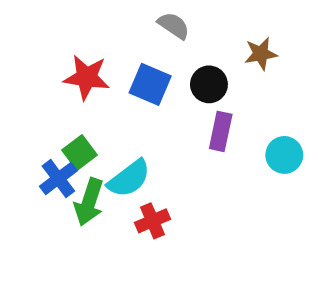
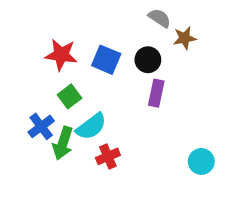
gray semicircle: (174, 26) -> (160, 18), moved
green square: (80, 153) -> (70, 96), moved
cyan circle: (284, 155) -> (201, 161), moved

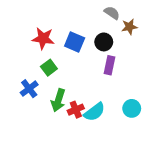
cyan semicircle: (91, 126) -> (94, 112), moved
green arrow: (63, 143) -> (58, 100), moved
cyan circle: (201, 161) -> (132, 108), moved

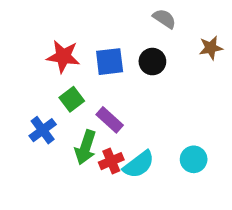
brown star: (129, 27) -> (211, 48), moved
blue square: (75, 42) -> (110, 62), turned -30
purple rectangle: (110, 65) -> (110, 120), moved, turned -60

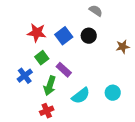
brown star: (211, 48) -> (123, 47), moved
blue square: (110, 62) -> (64, 36), turned -30
red cross: (111, 161) -> (47, 111), moved

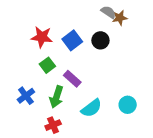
brown star: (123, 47) -> (120, 18), moved
blue cross: (25, 76) -> (26, 96), moved

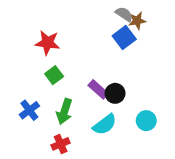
blue square: (72, 40) -> (124, 38), moved
black circle: (100, 40) -> (115, 93), moved
purple rectangle: (72, 79) -> (98, 89), moved

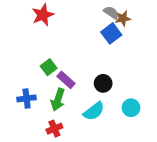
red star: (48, 43) -> (43, 15), moved, turned -30
purple rectangle: (98, 89) -> (66, 80), moved
blue cross: (29, 110) -> (27, 98), turned 30

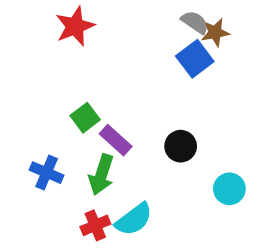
blue cross: (27, 98) -> (47, 173), turned 30
cyan semicircle: (94, 111) -> (134, 219), moved

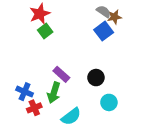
green square: (85, 118) -> (45, 31), moved
cyan circle: (229, 189) -> (109, 102), moved
red cross: (95, 225) -> (34, 108), moved

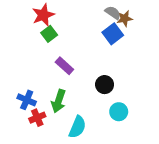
purple rectangle: (61, 74) -> (64, 66), moved
cyan semicircle: (71, 116) -> (77, 127), turned -30

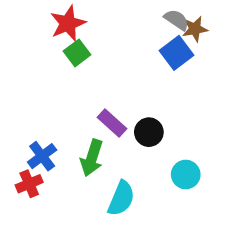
purple rectangle: (64, 66) -> (112, 123), moved
black circle: (105, 85) -> (149, 132), moved
blue cross: (27, 100) -> (42, 156), turned 30
red cross: (37, 118) -> (29, 184), moved

